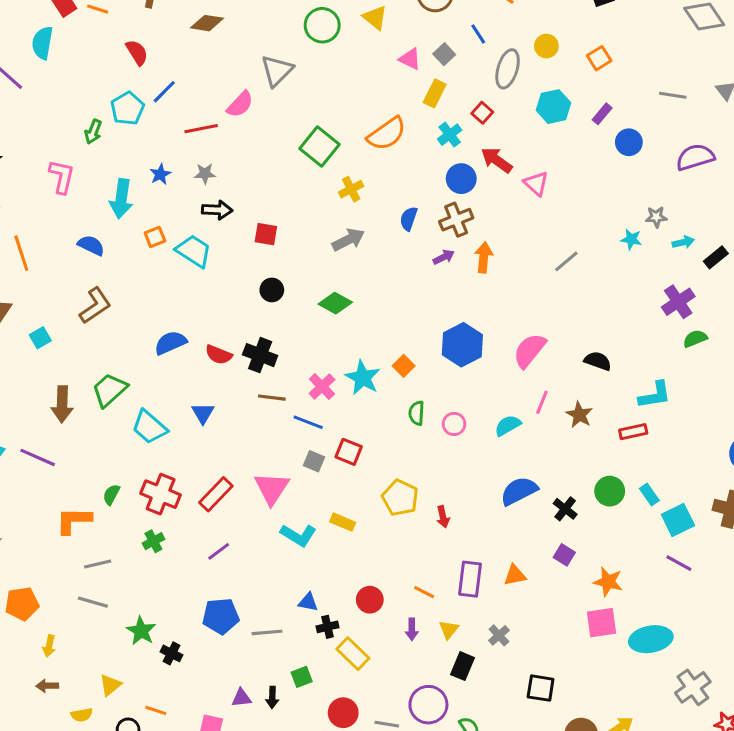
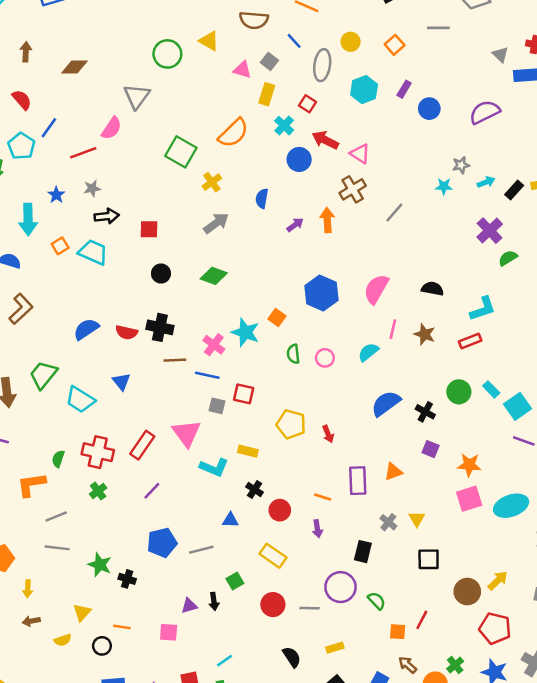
gray line: (673, 95) -> (438, 28), moved
brown cross: (456, 220) -> (353, 189), moved
black cross: (327, 627) -> (254, 489), moved, turned -35
yellow triangle: (449, 630) -> (417, 519), moved

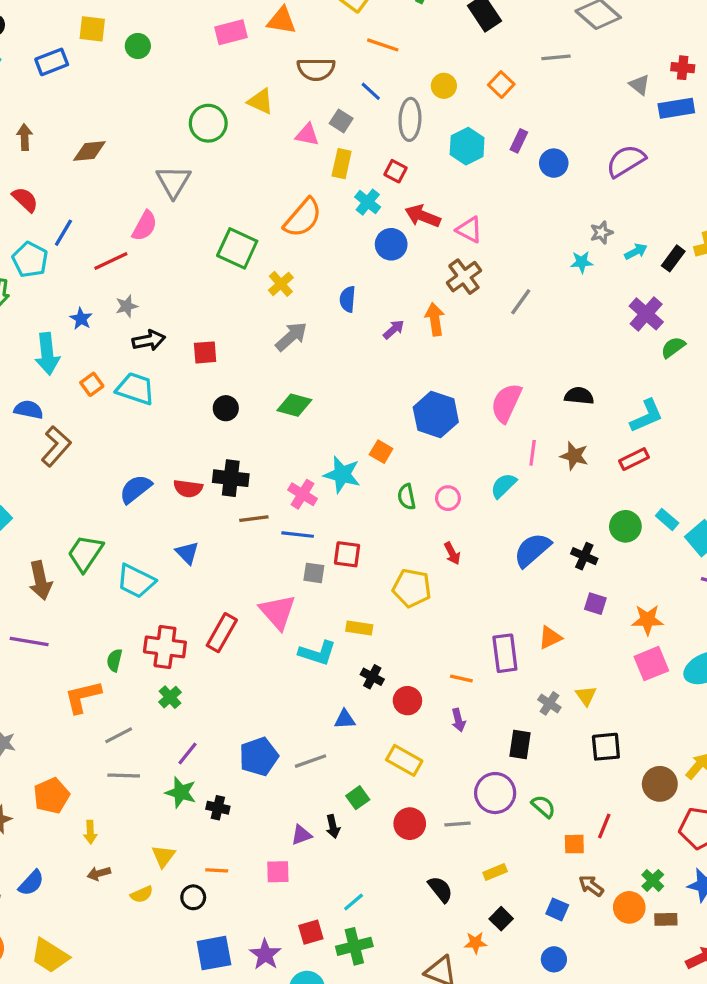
brown L-shape: (21, 309) -> (56, 446), moved
red arrow: (328, 434) -> (452, 553), moved
purple line: (152, 491) -> (188, 753), moved

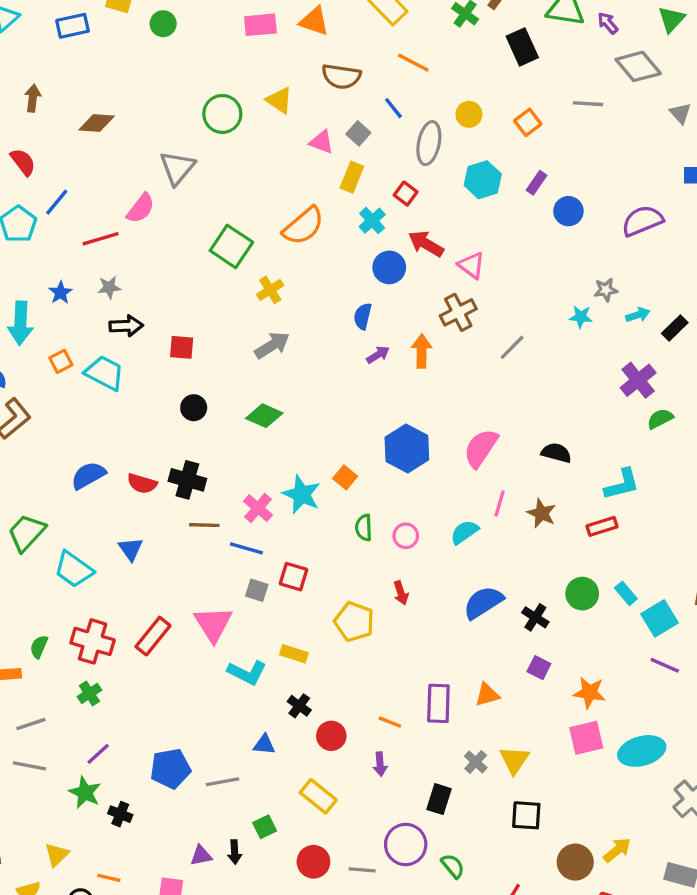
gray triangle: (639, 85) -> (680, 113), moved
blue semicircle: (348, 299) -> (363, 316), moved
yellow triangle: (586, 696) -> (514, 760), size x1.4

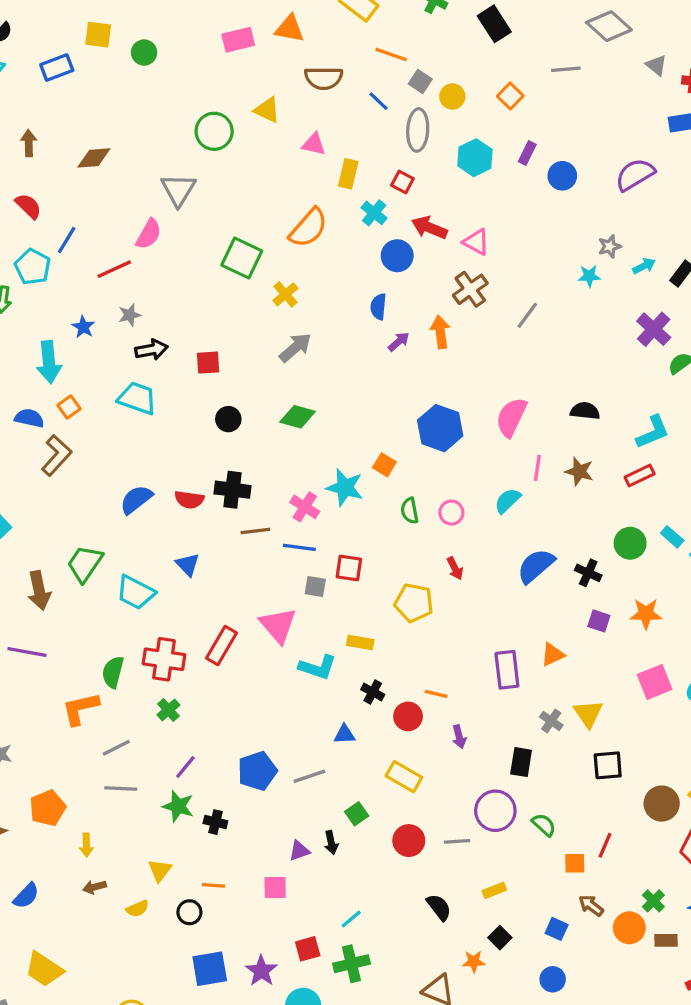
gray square: (358, 133) -> (420, 82), moved
orange square: (61, 361) -> (69, 407), moved
green semicircle: (39, 647) -> (113, 672), size x1.4
orange star: (589, 693) -> (646, 614), moved
orange line: (390, 722) -> (436, 694), moved

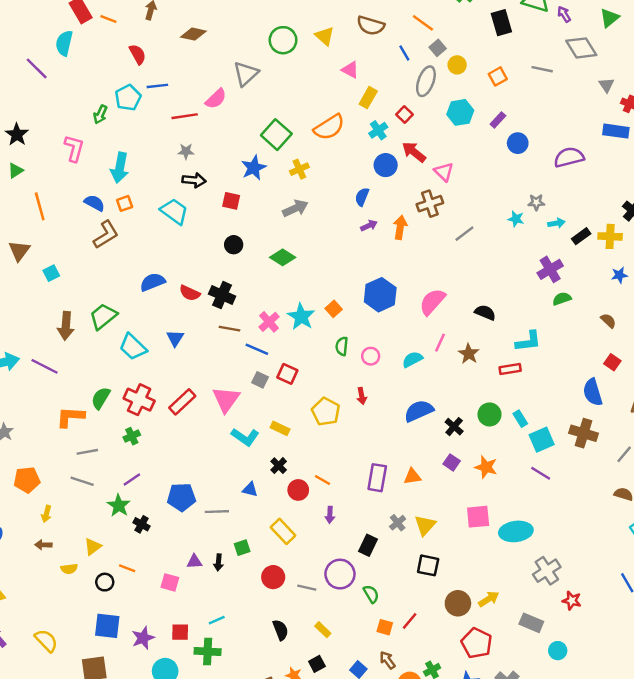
blue line: (67, 240) -> (157, 86), turned 36
blue star: (83, 327) -> (254, 168), moved, size x1.5
yellow rectangle: (494, 890) -> (323, 630), turned 49

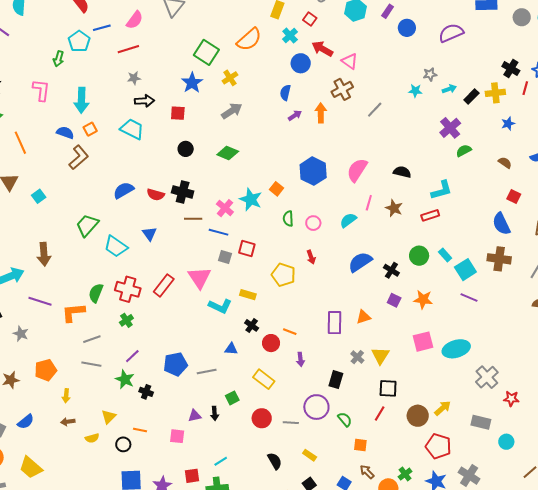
pink semicircle: (216, 99) -> (135, 20), moved
brown arrow: (66, 326) -> (44, 254), moved
purple line: (45, 366) -> (40, 301), moved
red line: (410, 621) -> (380, 414), moved

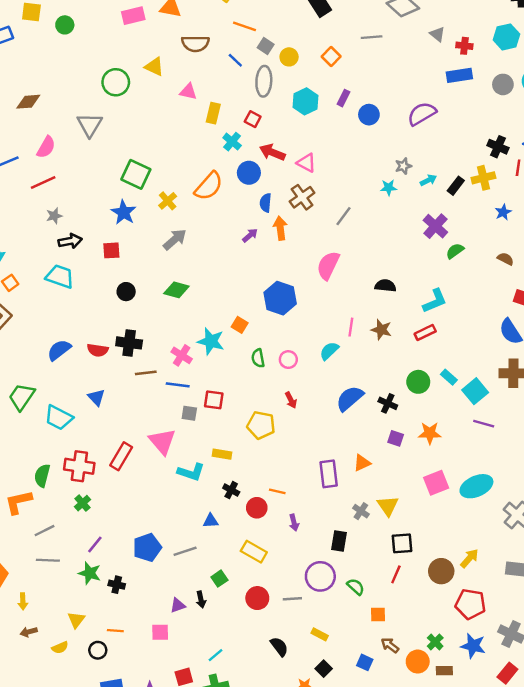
orange semicircle: (249, 39) -> (209, 186), moved
blue semicircle: (285, 93) -> (266, 203), moved
pink semicircle: (357, 170) -> (328, 265), moved

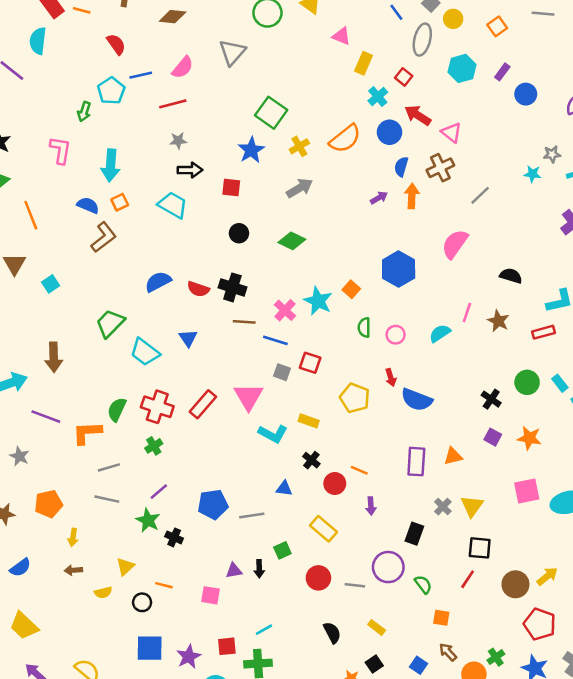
blue semicircle: (350, 398) -> (417, 400), moved, turned -128

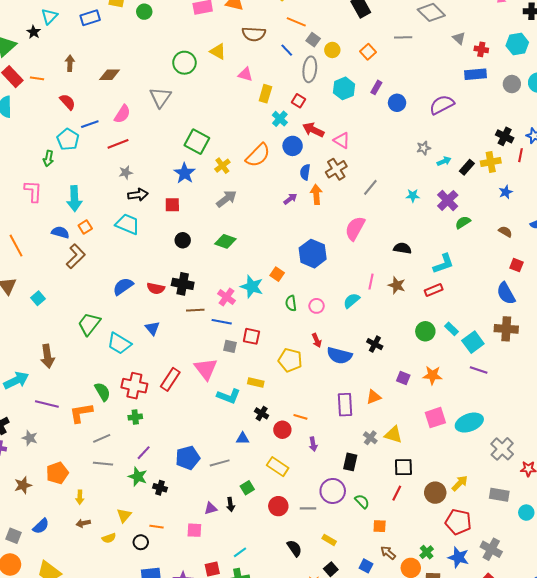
cyan star: (533, 174) -> (413, 196), moved
black cross: (491, 399) -> (375, 344), moved
green semicircle: (117, 410) -> (102, 392), turned 132
green cross: (154, 446) -> (135, 417), turned 32
yellow triangle: (472, 506) -> (393, 435), turned -42

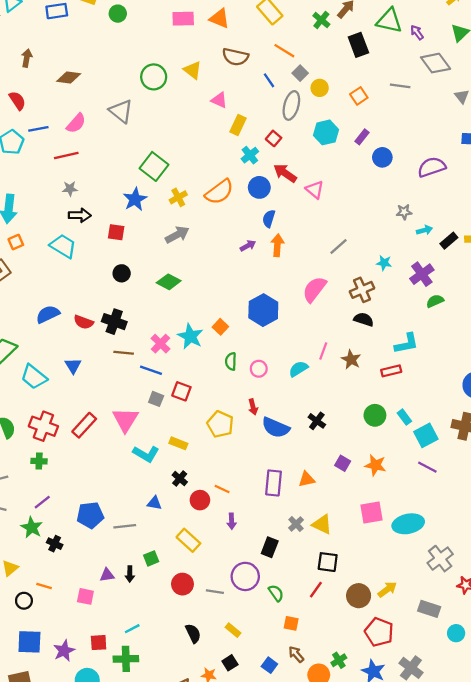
gray triangle: (160, 97) -> (121, 111), turned -35
brown cross: (336, 169) -> (362, 290), moved

